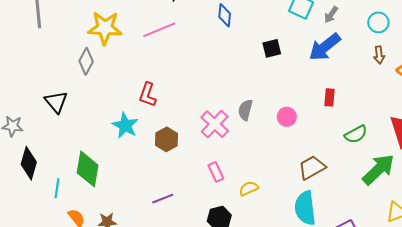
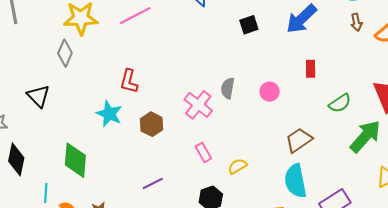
cyan line: (57, 188) -> (46, 193), moved

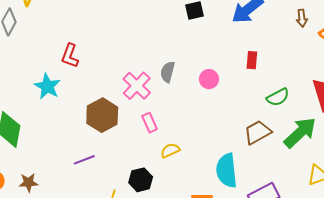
brown hexagon: (152, 124) -> (102, 115), moved, size x1.4
brown trapezoid: (299, 140) -> (258, 132), moved
pink rectangle: (203, 152) -> (150, 123), moved

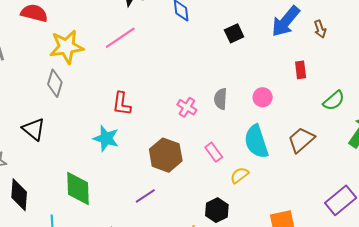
brown arrow: (302, 18) -> (320, 29), moved
pink cross: (137, 86) -> (187, 107), moved, size x0.7
brown trapezoid: (258, 132) -> (301, 140), moved
purple line: (84, 160) -> (145, 196), moved
cyan semicircle: (227, 170) -> (256, 142), moved

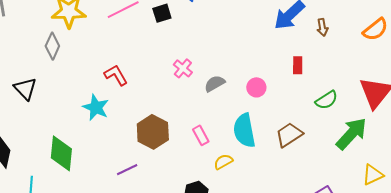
black square: (234, 33) -> (162, 13), moved
gray semicircle: (221, 99) -> (215, 83), turned 50
red L-shape: (122, 104) -> (116, 75), turned 135
pink cross: (187, 107) -> (183, 68), moved

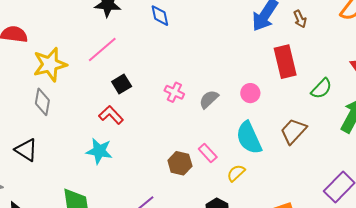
black square: (162, 13) -> (122, 84), moved
red rectangle: (298, 65) -> (285, 62), size x1.8
brown hexagon: (153, 132) -> (180, 163), moved, size x0.7

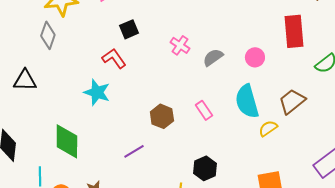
black triangle: (26, 150) -> (25, 80), turned -40
brown hexagon: (180, 163) -> (162, 116), moved
yellow semicircle: (236, 173) -> (268, 128), moved

